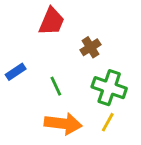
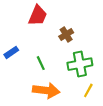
green cross: (109, 88) -> (80, 64), turned -30
yellow line: (108, 122) -> (88, 90), moved

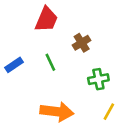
green line: (41, 63) -> (50, 62), moved
green cross: (80, 64) -> (98, 79), size x0.7

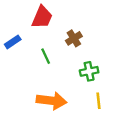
blue rectangle: (14, 65) -> (13, 42), moved
yellow line: (109, 112) -> (98, 101), turned -35

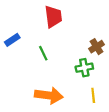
red trapezoid: (42, 17) -> (53, 17), moved, turned -30
brown cross: (74, 38) -> (97, 47), moved

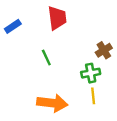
blue rectangle: (12, 40) -> (13, 26), moved
yellow line: (93, 95) -> (93, 96), moved

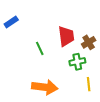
red trapezoid: (57, 18) -> (66, 36), moved
yellow line: (93, 96) -> (89, 84), moved

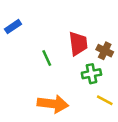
brown cross: (89, 42) -> (105, 51), turned -32
yellow line: (89, 84) -> (105, 100), turned -56

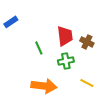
green cross: (91, 74) -> (66, 61), moved

